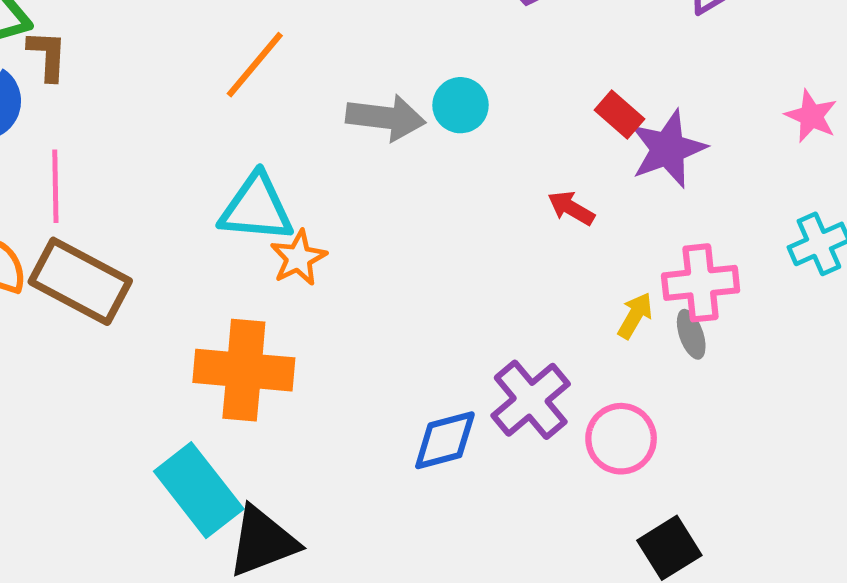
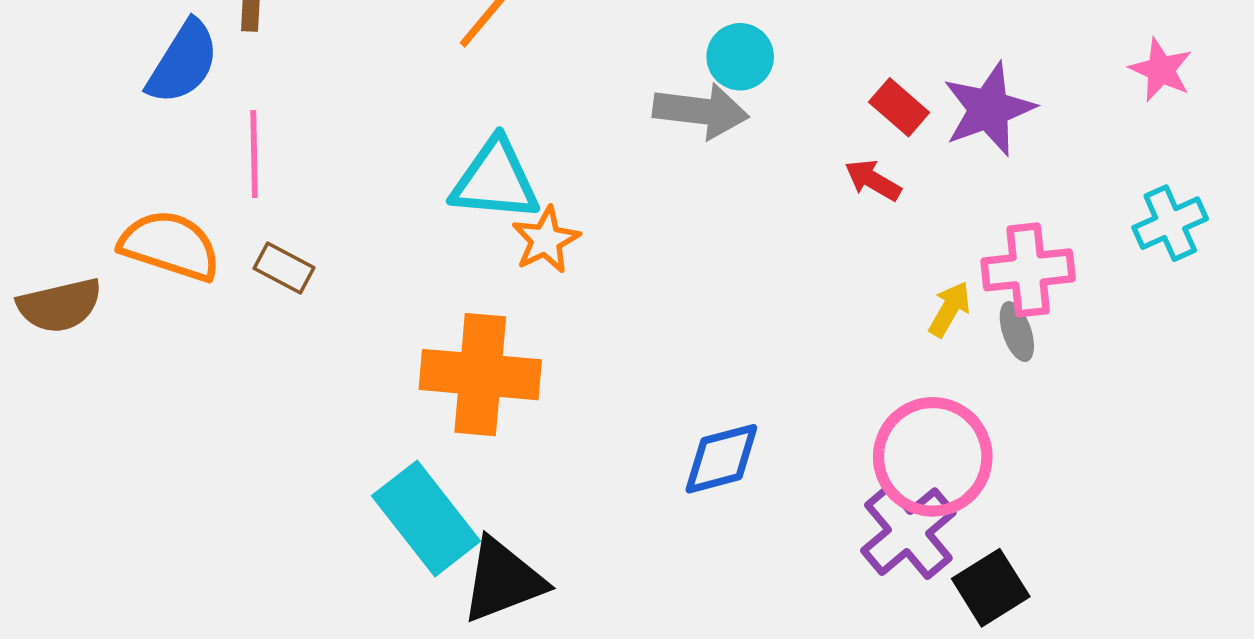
red rectangle: (619, 115) -> (899, 107), moved
gray arrow: (386, 118) -> (701, 111), moved
brown rectangle: (80, 281) -> (284, 268), size x0.5
purple cross: (531, 400) -> (908, 532), moved
pink circle: (621, 439) -> (933, 457), size x1.4

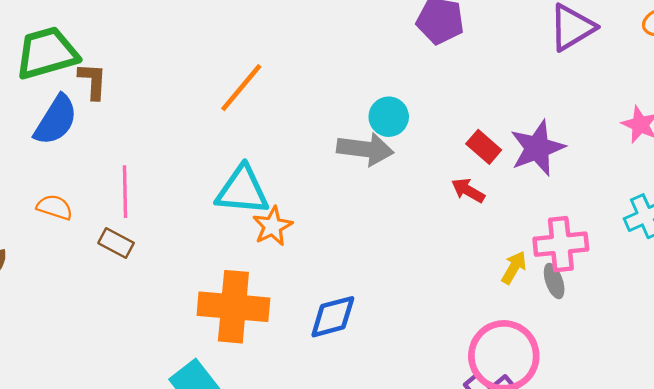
pink line: (254, 154) -> (125, 192), moved
orange semicircle: (170, 246) -> (55, 207), moved, size x0.6
blue diamond: (721, 459) -> (333, 317), moved

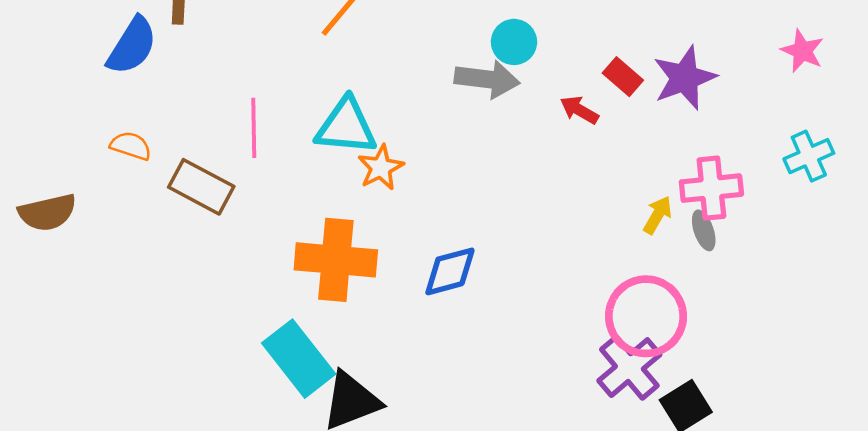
red arrow: (468, 190) -> (579, 110), moved
pink line: (125, 192) -> (254, 128), moved
brown rectangle: (116, 243) -> (201, 187), size x1.6

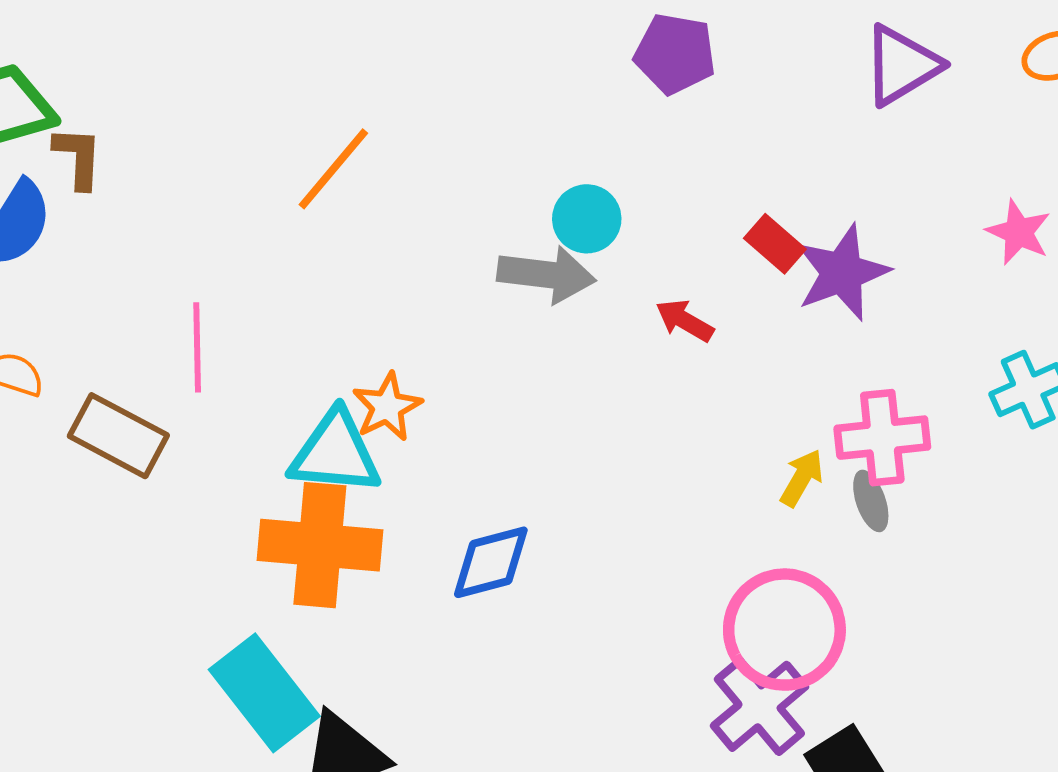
red rectangle: (623, 77) -> (775, 244), moved
cyan triangle: (346, 127) -> (335, 453), moved

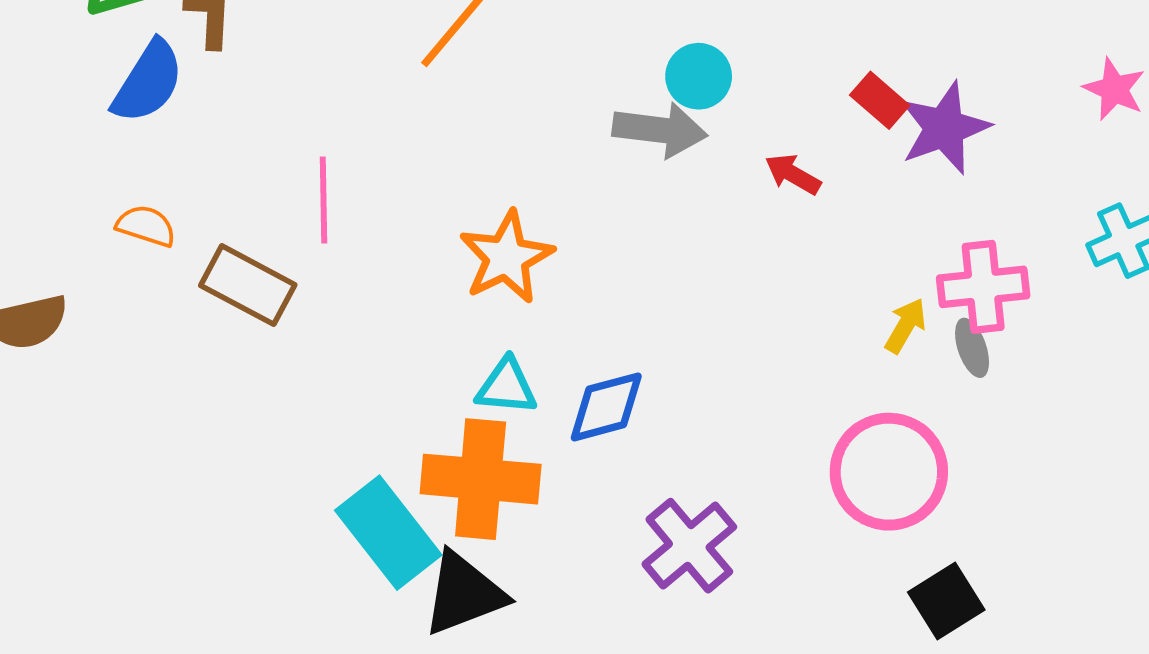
orange star: (387, 407) -> (506, 257), size x1.4
cyan triangle: (335, 453) -> (506, 387), moved, size x0.7
orange cross: (320, 545) -> (481, 479), moved
purple cross: (759, 706) -> (689, 546), moved

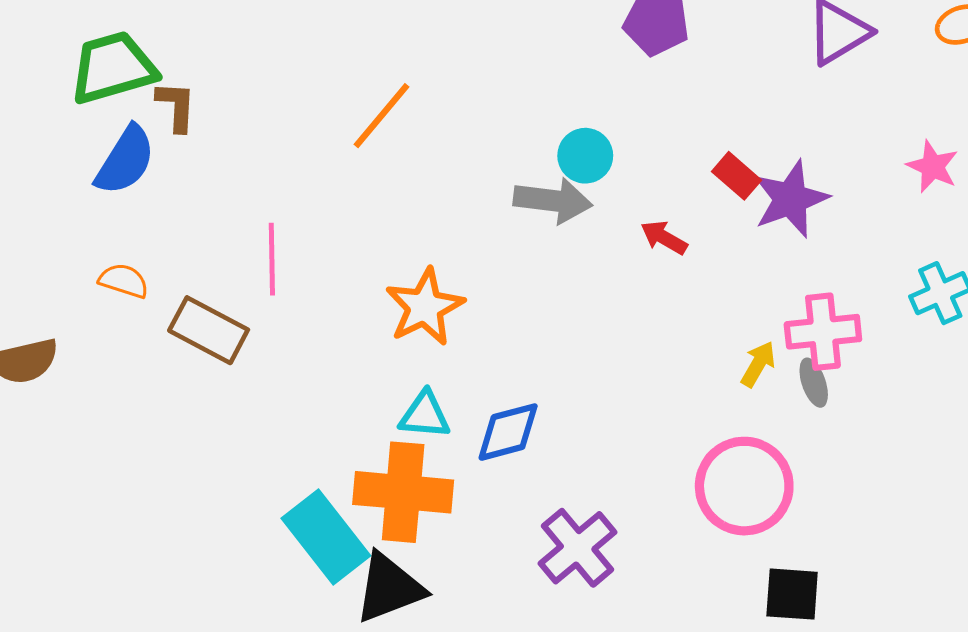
black square: (946, 601) -> (792, 594), turned 36

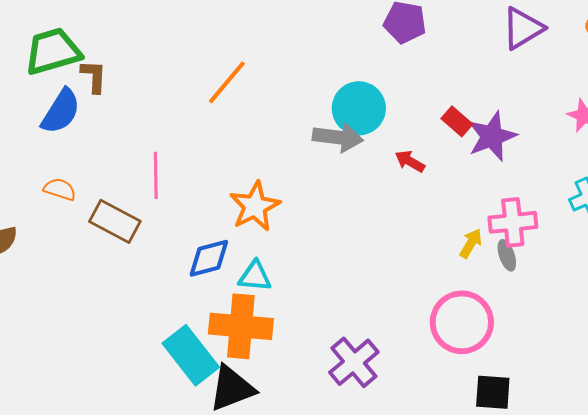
cyan circle: (585, 156) -> (359, 108), size x1.5
blue diamond: (508, 432) -> (209, 258), moved

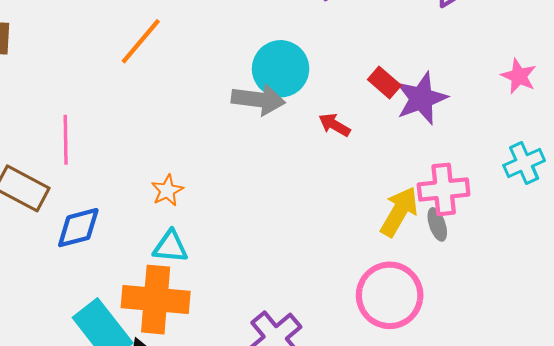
orange star: (255, 206) -> (167, 191), moved, size x0.6
yellow arrow: (471, 243) -> (399, 212), size x1.6
blue diamond: (209, 258) -> (78, 228), moved

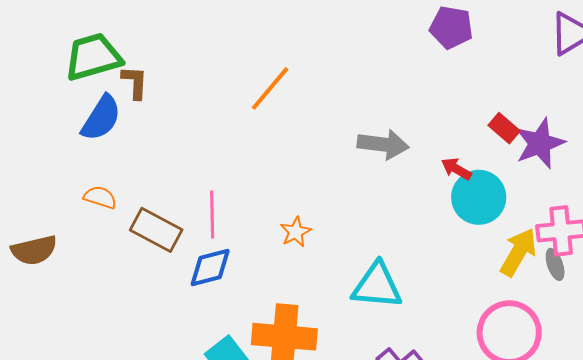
cyan circle: (281, 69) -> (479, 197), moved
pink line: (66, 140) -> (212, 215), moved
cyan triangle: (170, 247) -> (377, 286), moved, size x1.5

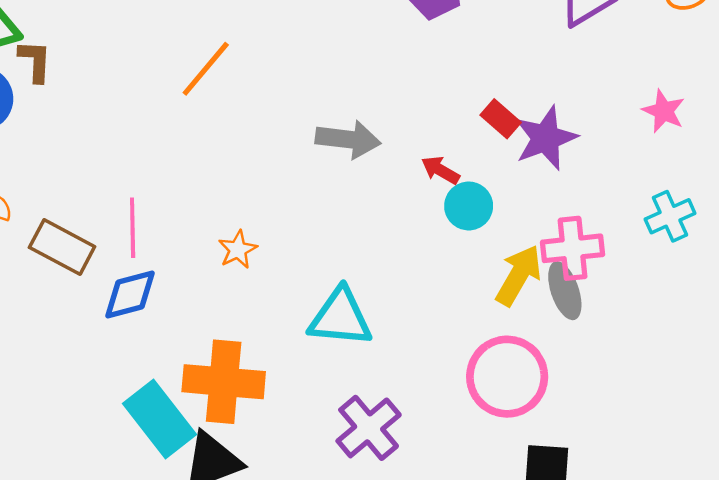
cyan circle: (479, 197) -> (469, 206), size x0.7
gray ellipse: (555, 264) -> (565, 291), size x1.4

